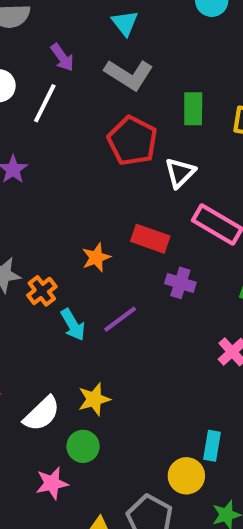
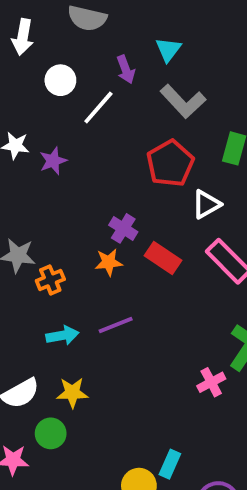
cyan triangle: (125, 23) -> (168, 50), moved
purple cross: (180, 283) -> (123, 228), moved
cyan arrow: (73, 325) -> (62, 335), moved, turned -84

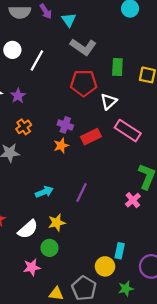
purple arrow: (126, 69) -> (46, 11), moved
red pentagon: (170, 163) -> (84, 83), turned -30
red rectangle: (163, 258) -> (91, 137), turned -48
orange cross: (50, 280) -> (24, 127), moved
purple line: (116, 325) -> (82, 193), moved, turned -30

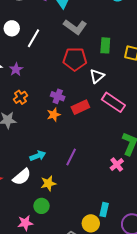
white semicircle: (28, 229) -> (22, 177), moved

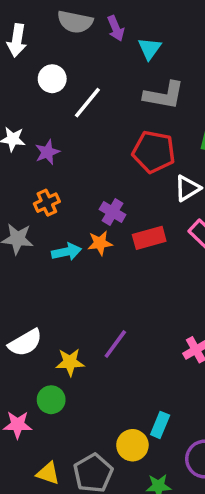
gray L-shape: (75, 27) -> (164, 95), turned -35
cyan arrow: (38, 156) -> (66, 252), moved
purple line: (71, 157) -> (115, 344), moved

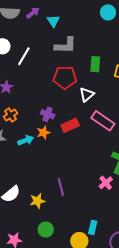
purple arrow: (116, 28) -> (33, 13), turned -96
purple line: (115, 344) -> (61, 187), turned -42
green circle: (51, 400) -> (46, 230), moved

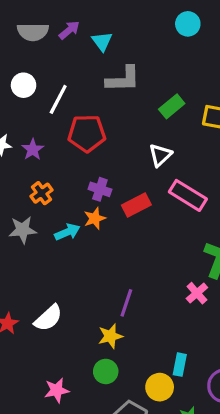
green rectangle: (95, 64) -> (172, 106), turned 49
red pentagon: (65, 77) -> (87, 133), moved
purple line: (61, 187) -> (126, 303), turned 36
yellow star: (37, 201) -> (110, 336), moved

